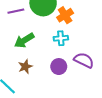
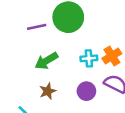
orange cross: (65, 15) -> (112, 56), moved

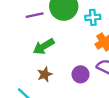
cyan cross: (89, 58) -> (93, 17), moved

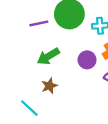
purple circle: (81, 74) -> (87, 60), moved

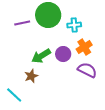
green arrow: (48, 56) -> (41, 56), moved

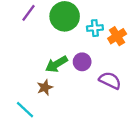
purple line: (22, 23) -> (28, 13), moved, turned -42
orange cross: (84, 47) -> (117, 36), moved

